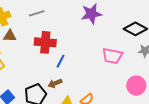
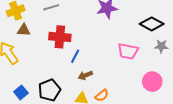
brown arrow: (55, 83) -> (85, 75), moved

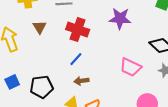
brown triangle: (24, 30) -> (40, 27), moved, turned 40
red cross: (60, 37) -> (78, 29), moved

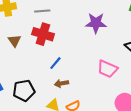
brown triangle: (40, 27) -> (14, 41), moved
red cross: (78, 29) -> (43, 34), moved

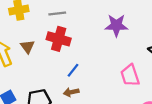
pink trapezoid: (107, 69) -> (130, 75), turned 50
brown arrow: (61, 83) -> (71, 92), moved

